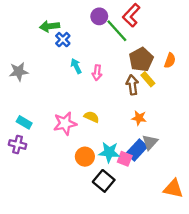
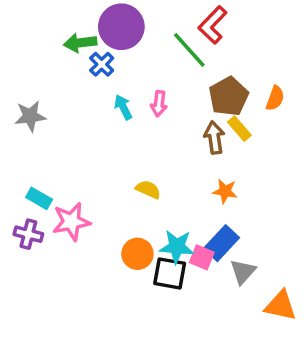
purple circle: (99, 16) -> (121, 27), moved, size x1.6
pink arrow: (97, 73) -> (159, 104), moved
pink star: (65, 123) -> (71, 222), moved
gray triangle: (150, 142) -> (243, 272), moved
black square: (104, 181) -> (170, 273), moved, turned -30

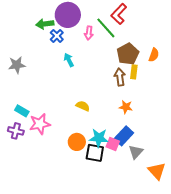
pink arrow: (159, 104) -> (89, 33), moved
yellow rectangle: (239, 129) -> (134, 72), turned 48
orange triangle: (280, 306) -> (157, 171), turned 36

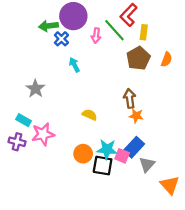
gray star: (17, 65) -> (35, 89), moved, turned -30
yellow rectangle: (134, 72) -> (144, 32), moved
brown arrow: (120, 77) -> (130, 98), moved

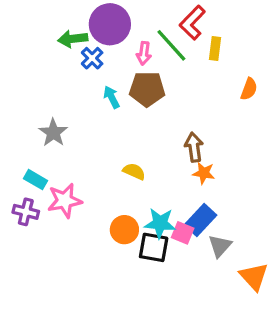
brown pentagon: (138, 58) -> (147, 89), moved, turned 30

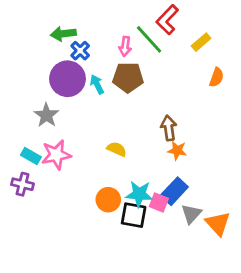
purple circle: (110, 24) -> (67, 79), moved
yellow rectangle: (215, 49) -> (201, 42), moved, turned 42
pink star: (65, 201) -> (56, 155), moved
orange triangle: (254, 277) -> (218, 224), moved

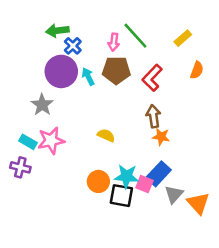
red L-shape: (167, 20) -> (152, 78), moved

